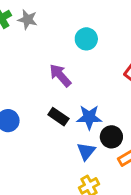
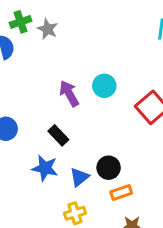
cyan circle: (86, 39) -> (104, 86), moved
blue star: (89, 117) -> (45, 168), moved

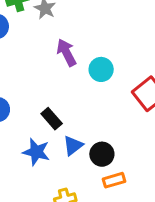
purple arrow: (69, 93) -> (66, 52), moved
blue triangle: (79, 177) -> (73, 145), moved

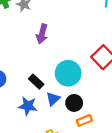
purple arrow: (66, 52) -> (42, 34), turned -132
cyan circle: (101, 69) -> (68, 73), moved, size x1.5

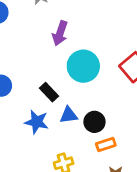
cyan circle: (68, 73) -> (83, 66), moved
blue triangle: (53, 99) -> (69, 115), turned 32

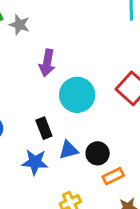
black rectangle: (49, 92) -> (44, 128), turned 30

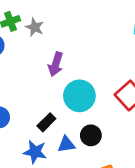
black rectangle: (44, 128) -> (46, 122), turned 60
black circle: (98, 153) -> (91, 135), moved

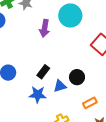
cyan circle: (79, 96) -> (70, 16), moved

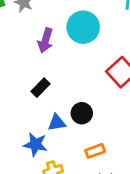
black rectangle: (43, 72) -> (41, 88), moved
blue star: (38, 94) -> (35, 144), moved

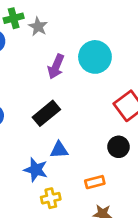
black rectangle: (41, 88) -> (46, 113), size x1.4
black circle: (82, 113) -> (118, 147), moved

